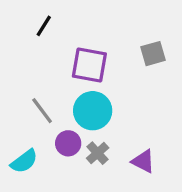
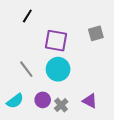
purple circle: (68, 143) -> (43, 100), moved
gray cross: (98, 153) -> (61, 105), moved

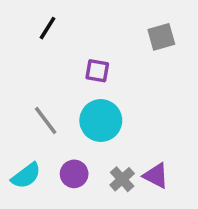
gray square: (96, 33) -> (161, 37), moved
purple square: (56, 41) -> (97, 71), size x0.6
gray cross: (61, 105) -> (122, 179), moved

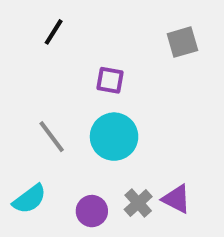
purple circle: (74, 174) -> (92, 211), moved

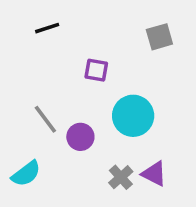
black line: (54, 32) -> (47, 28), turned 40
cyan circle: (114, 137) -> (133, 116), moved
purple circle: (92, 211) -> (80, 137), moved

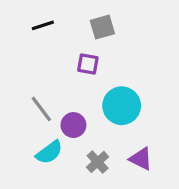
gray square: (159, 37) -> (102, 27), moved
cyan semicircle: (26, 174) -> (49, 152), moved
gray cross: (121, 177) -> (98, 162), moved

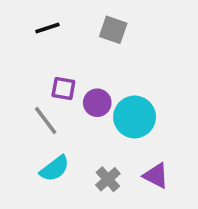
gray square: (102, 27) -> (113, 30), turned 35
purple square: (88, 64) -> (63, 88), moved
purple circle: (73, 125) -> (97, 103), moved

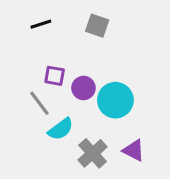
cyan semicircle: (55, 169) -> (61, 129), moved
gray cross: (108, 179) -> (93, 153), size x1.4

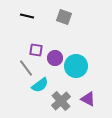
black line: (41, 24) -> (27, 16), turned 32

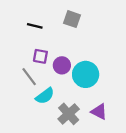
black line: (27, 16) -> (35, 26), moved

